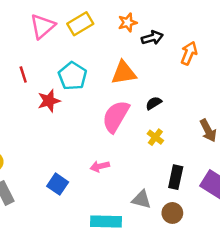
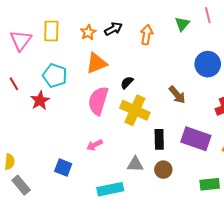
orange star: (128, 23) -> (88, 32), moved
yellow rectangle: (80, 24) -> (51, 31), turned -45
yellow cross: (155, 137) -> (135, 110), size x2.0

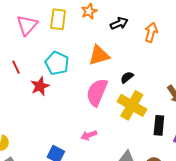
orange star: (88, 32) -> (89, 11), moved
black rectangle: (159, 139) -> (159, 125), moved

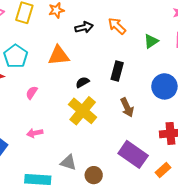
orange arrow: (151, 32) -> (117, 26), moved, turned -72
pink semicircle: (97, 92) -> (32, 93), moved, size x0.5
black rectangle: (159, 125) -> (117, 71), moved

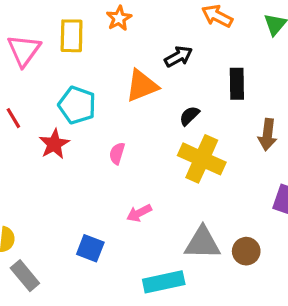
black arrow: (84, 27) -> (178, 57), moved
brown arrow: (127, 107) -> (267, 135), turned 48
gray triangle: (68, 162) -> (202, 243), size x1.4

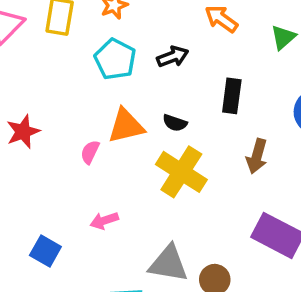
orange triangle: (142, 86) -> (126, 126), moved
cyan pentagon: (77, 105) -> (115, 59), moved
black semicircle: (189, 116) -> (175, 123), turned -125

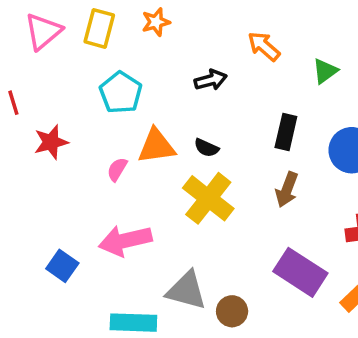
cyan pentagon: (115, 59) -> (121, 93), moved
black rectangle: (232, 96) -> (286, 132), moved
pink arrow: (104, 221) -> (125, 241), size x1.8

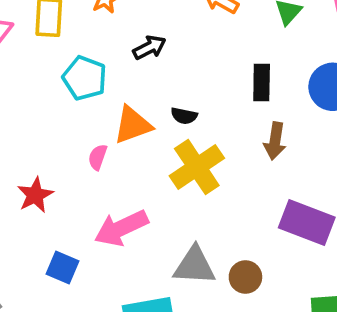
black arrow: (211, 80) -> (149, 48), moved
red star: (51, 142) -> (35, 195), moved
yellow cross: (208, 198) -> (197, 167), turned 30

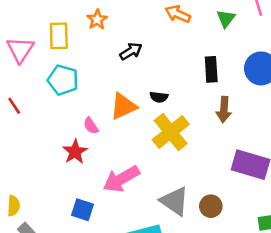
cyan pentagon: (85, 78) -> (63, 80), moved
pink semicircle: (98, 157) -> (91, 126), moved, turned -48
red star: (35, 195) -> (75, 152), moved
gray triangle: (194, 266) -> (175, 201), turned 36

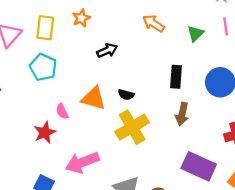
orange triangle: (123, 106) -> (93, 98), turned 32

